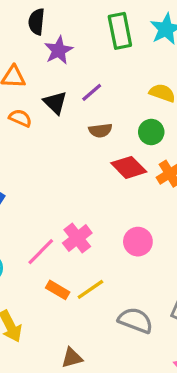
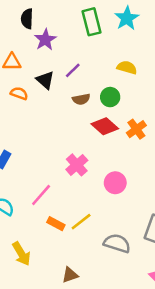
green circle: (151, 132) -> (110, 97), moved
pink cross: (77, 238) -> (77, 165), moved

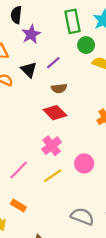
green circle: (110, 97) -> (86, 45), moved
red diamond: (105, 126) -> (55, 113), moved
yellow line: (81, 222) -> (53, 176), moved
orange rectangle: (56, 224) -> (18, 205), moved

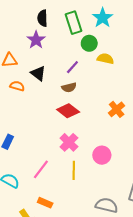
black semicircle: (16, 15) -> (42, 18), moved
purple line: (53, 63) -> (72, 67), moved
yellow line: (53, 176) -> (74, 170), turned -48

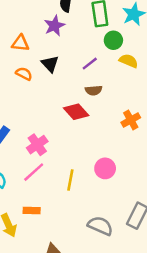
brown semicircle: (69, 87) -> (94, 90), moved
pink cross: (69, 142) -> (37, 145), moved
orange rectangle: (45, 203) -> (32, 210), turned -32

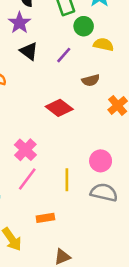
black triangle: (50, 64) -> (29, 51), moved
brown semicircle: (94, 90) -> (91, 80), moved
orange rectangle: (32, 210) -> (45, 218), moved
gray semicircle: (100, 226) -> (104, 192), moved

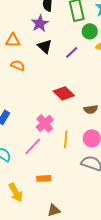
brown semicircle: (91, 80) -> (91, 109), moved
pink cross: (25, 150) -> (45, 123), moved
yellow line: (67, 180) -> (66, 139), moved

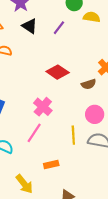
yellow line: (66, 139) -> (73, 135), moved

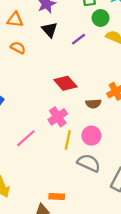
pink cross: (43, 107) -> (58, 117), moved
yellow line: (73, 135) -> (68, 140), moved
orange rectangle: (51, 164) -> (57, 196), moved

